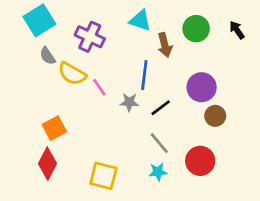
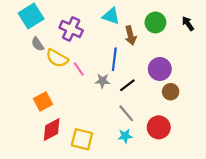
red diamond: (48, 164) -> (52, 130), moved, turned 35

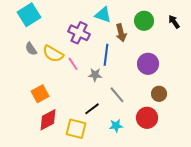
purple cross: (71, 29) -> (79, 33), moved
gray semicircle: (38, 44) -> (31, 49), moved
black line: (127, 85) -> (92, 109), moved
brown circle: (171, 92) -> (159, 94), moved
gray line: (126, 113) -> (117, 95), moved

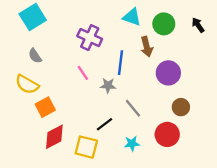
cyan triangle: (103, 15) -> (132, 17), moved
brown arrow: (121, 33) -> (147, 47), moved
yellow semicircle: (53, 54) -> (27, 84), moved

